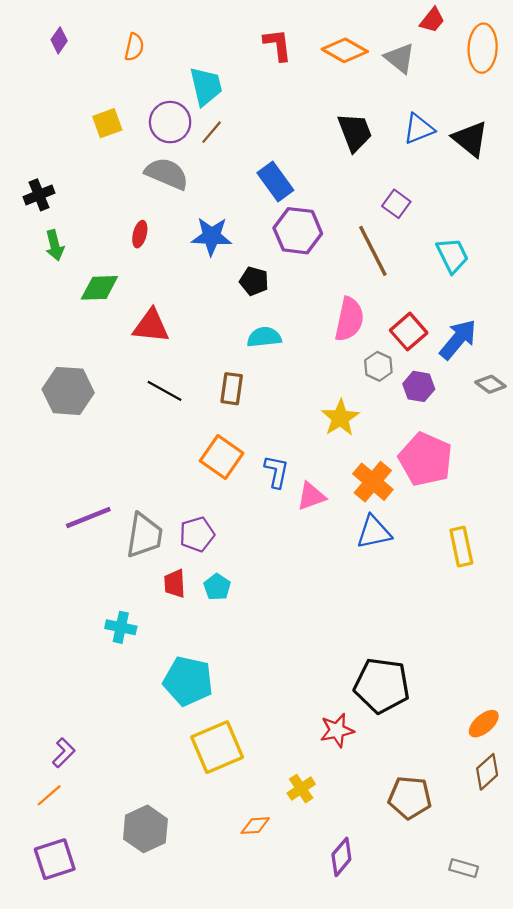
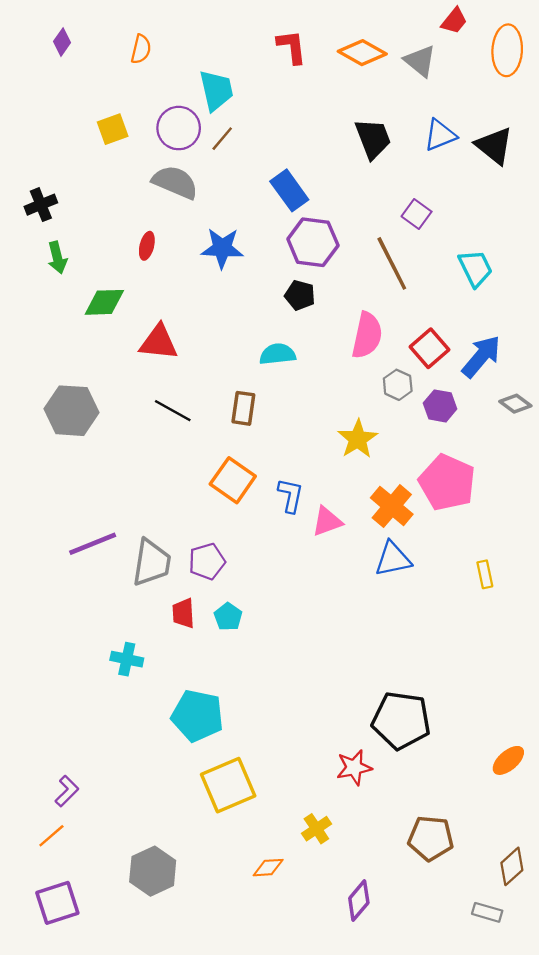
black pentagon: (254, 281) -> (300, 295), moved
yellow rectangle: (461, 547) -> (485, 574), size x0.7
brown diamond: (487, 772) -> (512, 866), moved

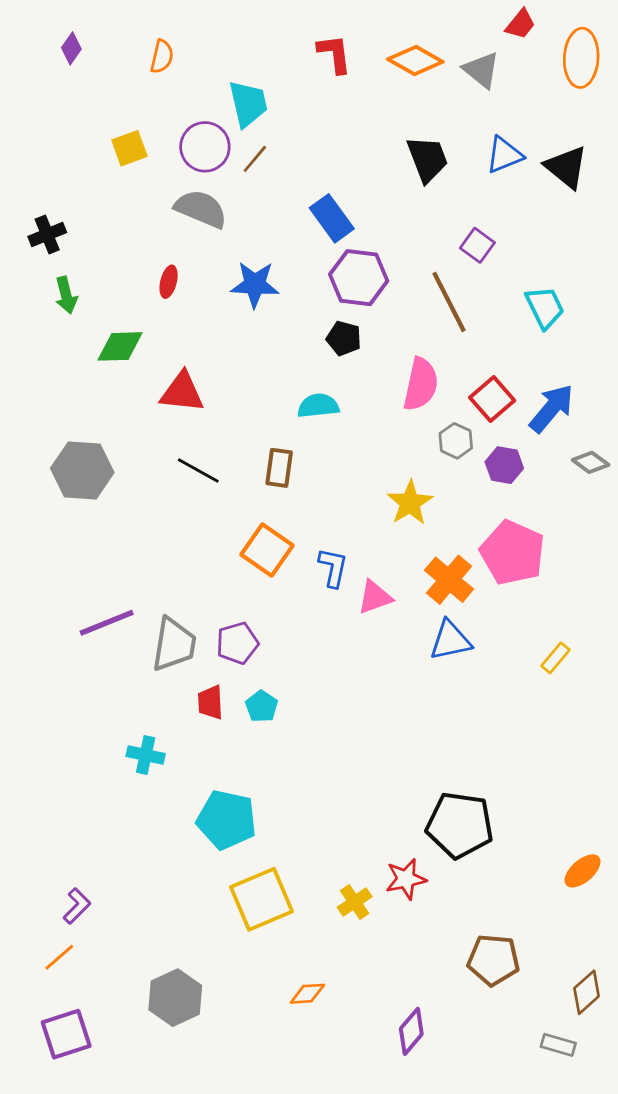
yellow rectangle: (485, 574) -> (556, 658), turned 52
yellow cross: (316, 829) -> (355, 902), moved

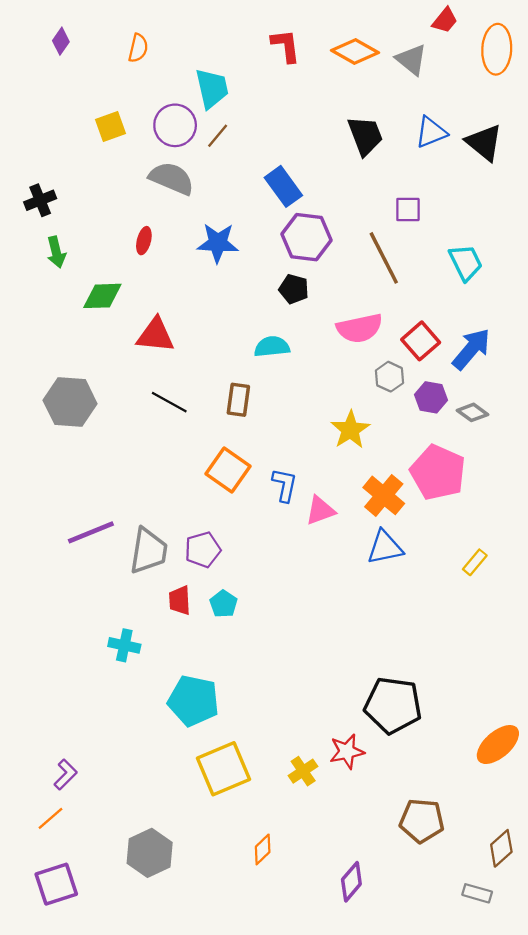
purple square: (477, 245) -> (408, 209), turned -36
pink semicircle: (421, 384) -> (360, 328), turned 66
gray diamond: (591, 462) -> (473, 412), moved
orange ellipse: (583, 871) -> (498, 745), size x1.4
orange diamond: (307, 994) -> (263, 849), turned -40

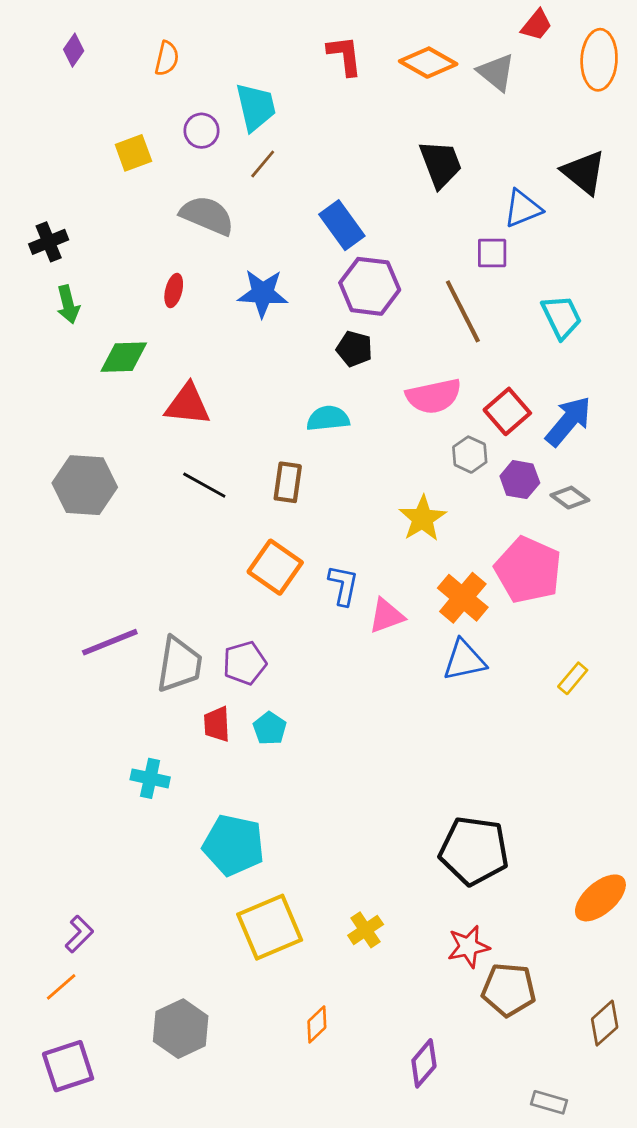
purple circle: (175, 125) -> (202, 131), moved, size x0.7
blue triangle: (431, 132) -> (523, 208), moved
red star: (347, 751) -> (468, 947), moved
gray rectangle: (477, 893) -> (549, 1102), moved

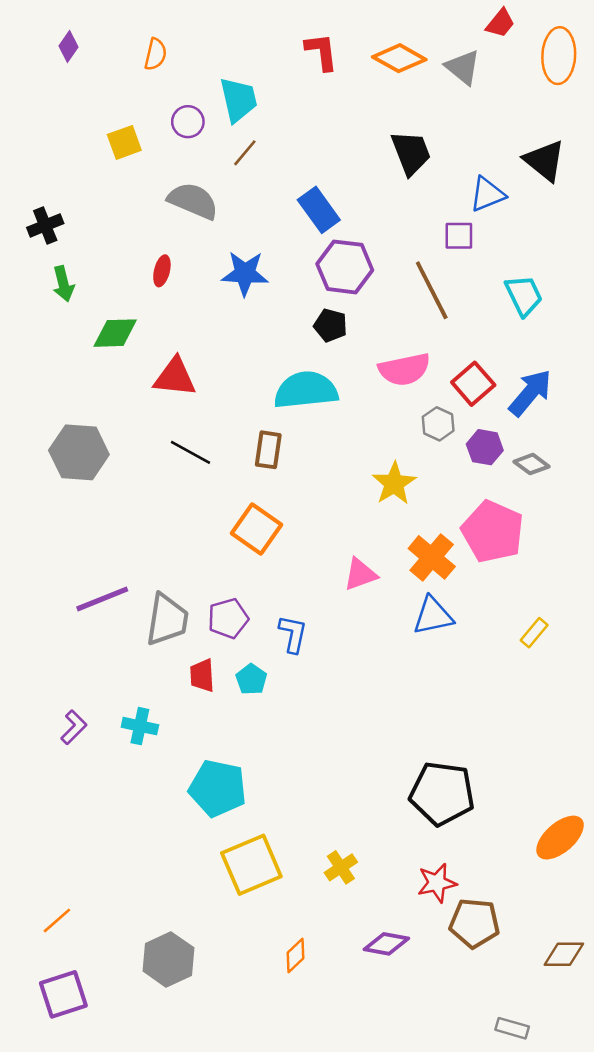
cyan semicircle: (328, 418) -> (306, 390), size x1.6
blue L-shape: (343, 585) -> (293, 634), moved
purple L-shape: (79, 934) -> (74, 727), moved
brown diamond: (605, 1023) -> (564, 954), turned 42
purple diamond: (424, 1063) -> (386, 944), moved, turned 60

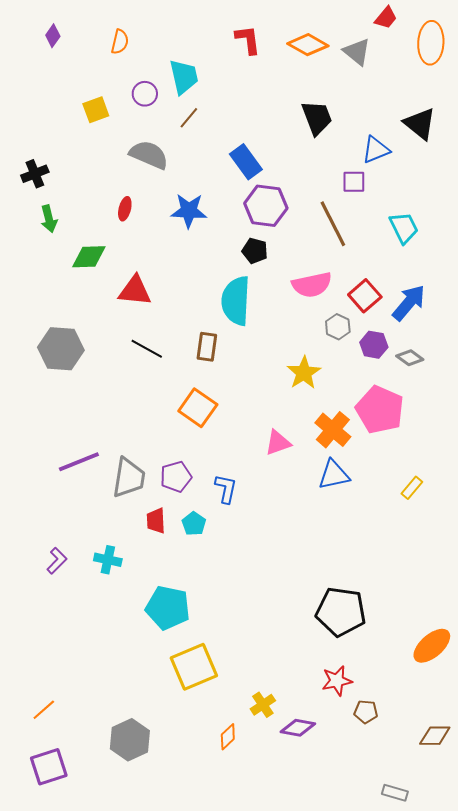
cyan semicircle: (306, 390) -> (236, 301), turned -81
yellow cross: (341, 867) -> (263, 705), moved
brown pentagon: (474, 923) -> (366, 712), size x0.6

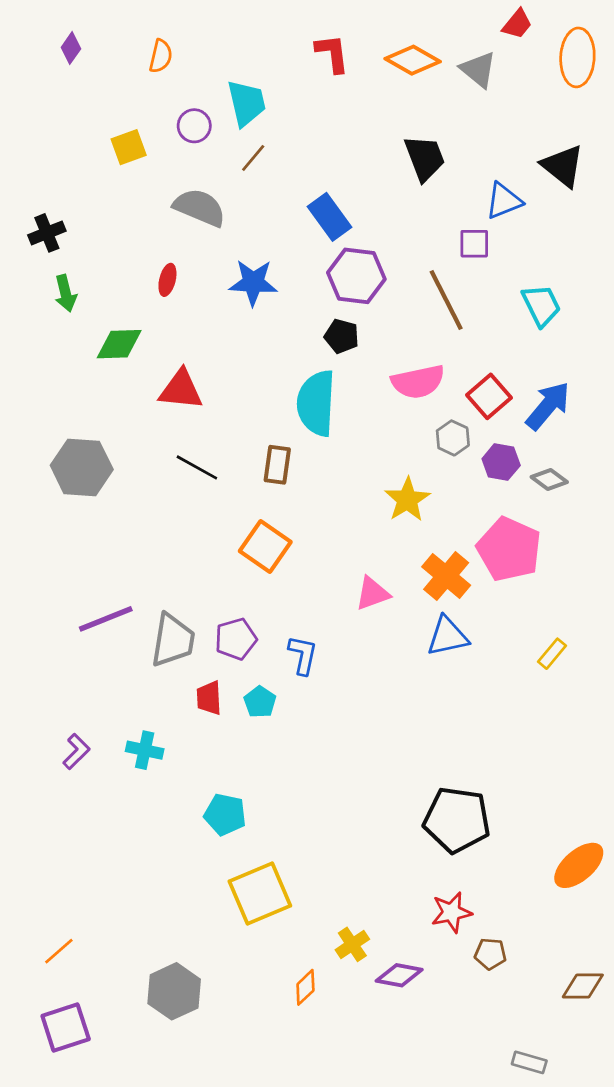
cyan pentagon: (168, 608) -> (225, 814), size x0.7

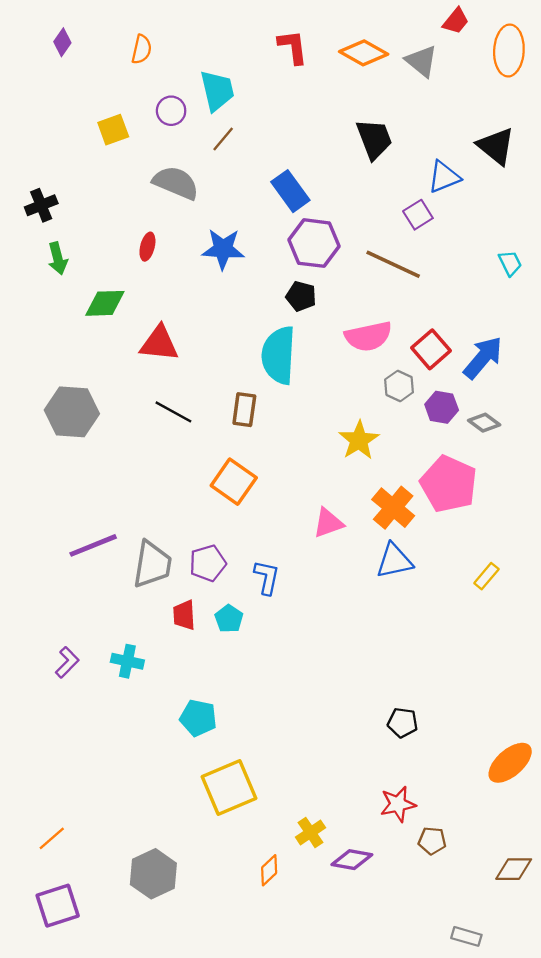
purple square: (474, 244) -> (418, 215), turned -32
brown line: (446, 300) -> (393, 264), turned -38
cyan trapezoid: (541, 305) -> (510, 263), moved, size x0.7
black pentagon: (457, 820) -> (403, 723), size x0.5

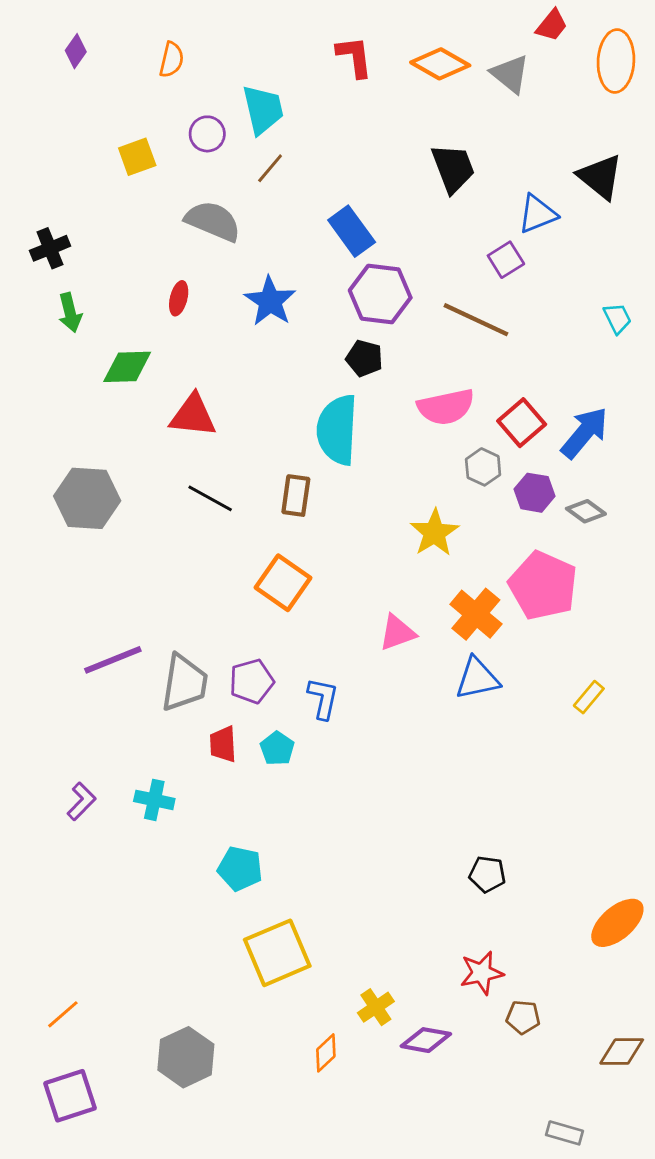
blue star: (223, 249) -> (270, 301), turned 30

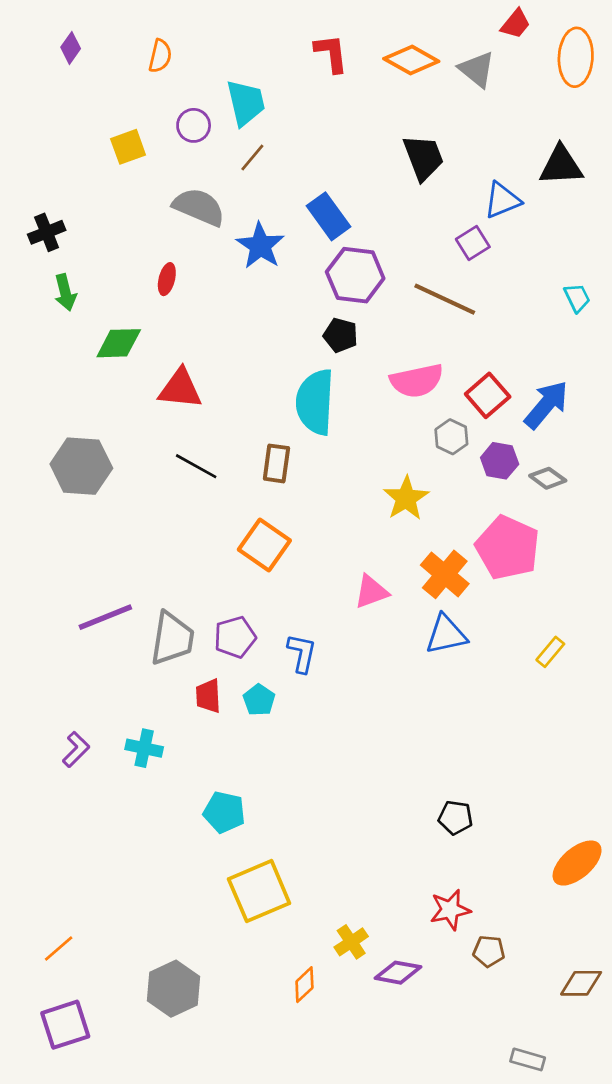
black triangle: (600, 177) -> (561, 166), turned -42
blue star: (270, 301) -> (260, 246), moved

